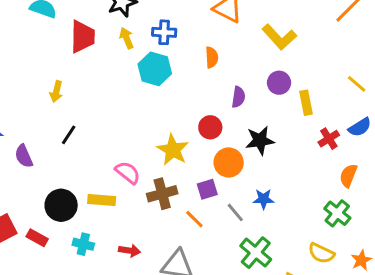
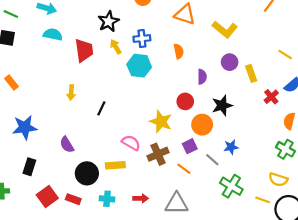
black line: (69, 135) -> (101, 108), moved
purple semicircle: (24, 156) -> (67, 145), moved

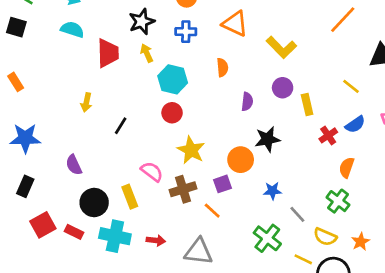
blue cross: (142, 39) -> (186, 32), moved
red circle: (185, 101) -> (172, 113), moved
gray line: (212, 160) -> (297, 214), moved
yellow rectangle: (115, 165) -> (130, 197), turned 66
cyan cross: (107, 199) -> (115, 236), size x1.6

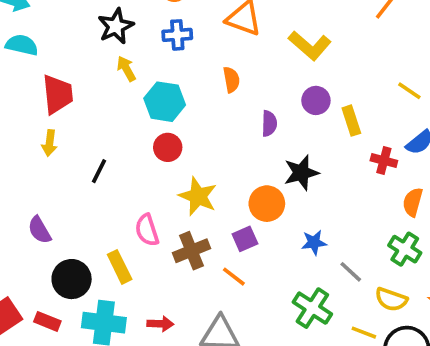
red trapezoid: (108, 53) -> (58, 94), moved
red cross: (328, 135) -> (384, 161), turned -36
pink semicircle: (152, 172) -> (147, 230), turned -140

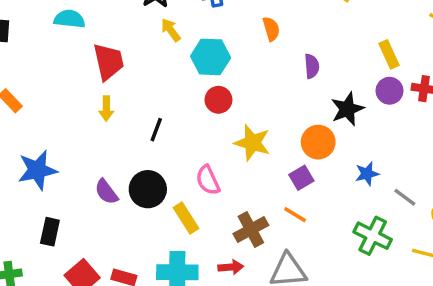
purple circle: (316, 100) -> (390, 91), moved
brown cross: (191, 251) -> (251, 229), moved
black circle: (72, 279) -> (148, 189), moved

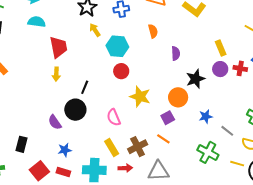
blue star: (37, 170) -> (65, 150), moved, size x0.6
black circle: (148, 189) -> (75, 110), moved
yellow rectangle: (186, 218) -> (112, 147), moved

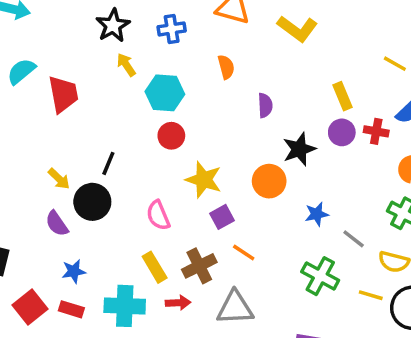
cyan semicircle: (37, 22) -> (21, 71), moved, turned -48
yellow arrow: (56, 74) -> (59, 179), moved, turned -48
purple square: (168, 118) -> (222, 217), moved

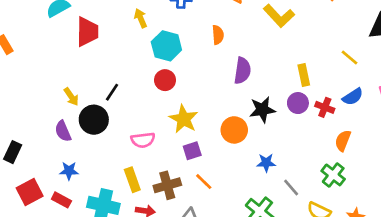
purple semicircle: (265, 105) -> (242, 71), size x1.4
pink semicircle: (158, 215) -> (143, 140), turned -85

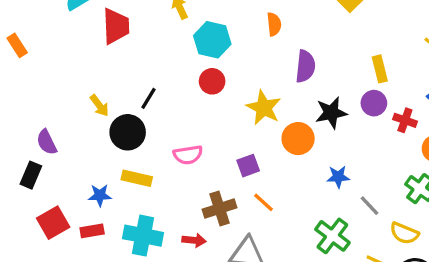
red cross: (325, 107) -> (405, 120), moved
yellow star: (184, 119) -> (264, 108), moved
purple semicircle: (63, 131) -> (47, 142), moved
yellow rectangle: (132, 180) -> (137, 178), moved, turned -55
red rectangle: (61, 200) -> (92, 231), turned -36

